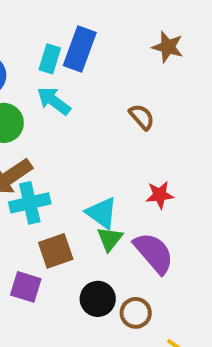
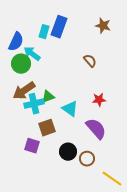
cyan arrow: (54, 101) -> (32, 54), moved
green triangle: (110, 239) -> (48, 97), moved, turned 32

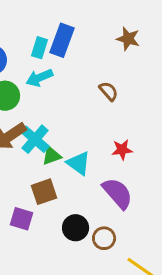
cyan arrow: (32, 54) -> (40, 78), moved, turned -60
green triangle: (48, 97) -> (52, 156), moved
cyan cross: (34, 104) -> (35, 139), moved, turned -36

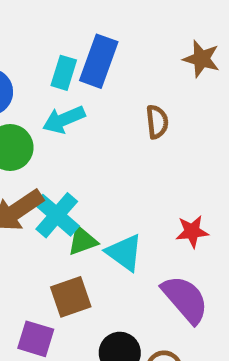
brown semicircle: (109, 91) -> (157, 122), moved, turned 35

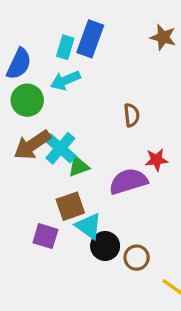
brown semicircle: (157, 122) -> (132, 115), moved
cyan triangle: (124, 253) -> (89, 226), moved
purple semicircle: (185, 299) -> (128, 181), moved, turned -66

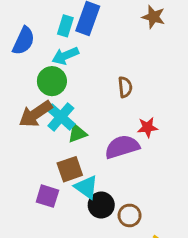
green circle: (27, 100) -> (52, 81), moved

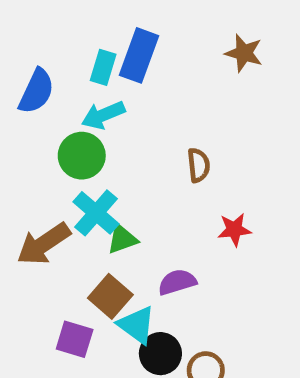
brown arrow: (35, 114) -> (44, 244), moved
purple semicircle: (122, 147) -> (177, 282), moved, size x0.7
brown square: (70, 169) -> (110, 296), turned -30

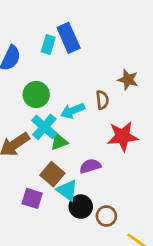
brown star: (244, 53) -> (128, 80), moved
blue rectangle: (139, 55) -> (69, 38), turned -44
cyan arrow: (103, 115) -> (73, 111), moved
red star: (234, 230) -> (123, 136), size x1.6

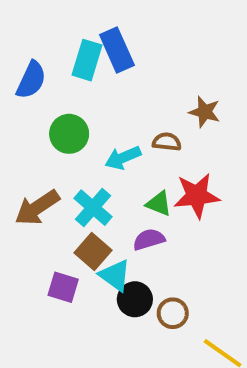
cyan rectangle: (48, 45) -> (87, 60), size x1.4
brown semicircle: (102, 100) -> (167, 142), turned -78
cyan cross: (44, 127) -> (93, 208), moved
green triangle: (59, 142) -> (159, 204), moved, turned 42

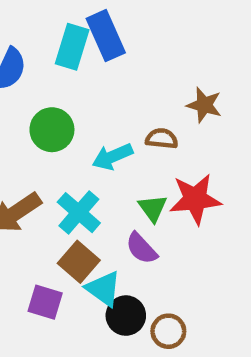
green triangle: (159, 204) -> (153, 208), turned 32
purple semicircle: (149, 239) -> (141, 248), turned -116

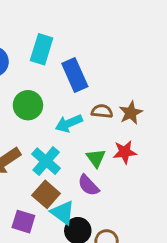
blue rectangle: (106, 36) -> (75, 75), moved
brown star: (204, 105) -> (131, 113), moved, turned 30
red star: (195, 199) -> (125, 152), size x0.7

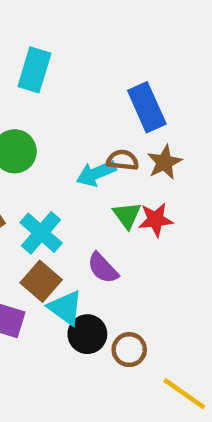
blue rectangle: (75, 75) -> (147, 107), moved
cyan arrow: (69, 123) -> (96, 173), moved
green triangle: (96, 158) -> (127, 215), moved

